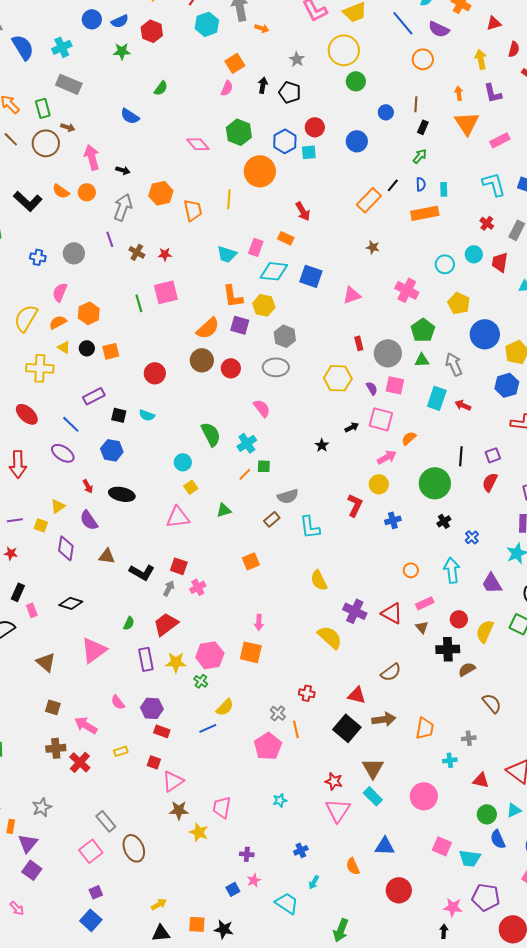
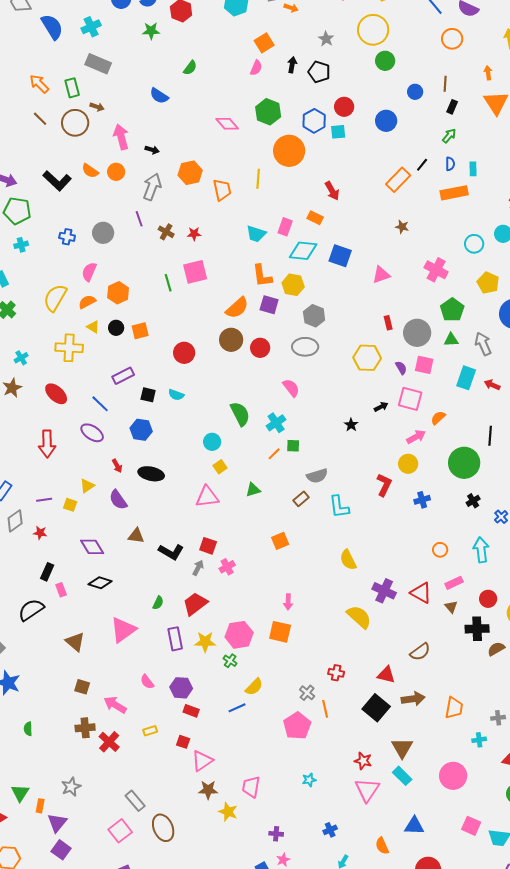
purple diamond: (66, 548) -> (92, 547), moved, turned -40

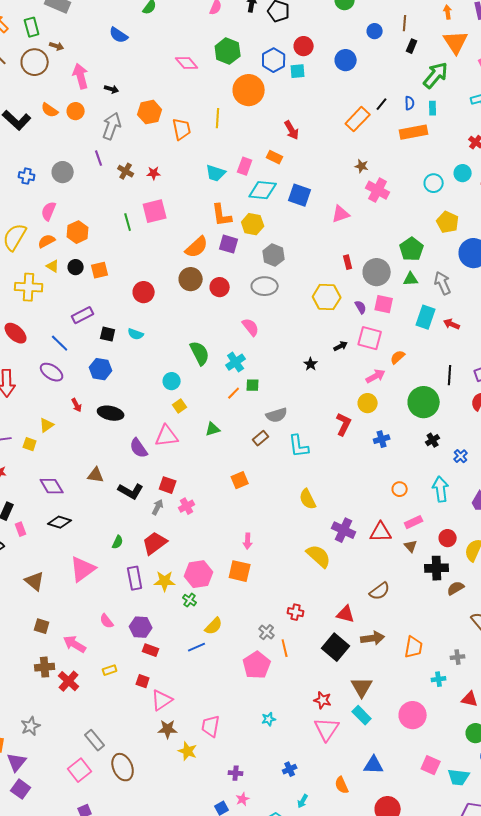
green arrow: (449, 136) -> (436, 75), moved, size x1.8
pink cross: (436, 270) -> (378, 190), moved
purple semicircle: (118, 500) -> (139, 448), moved
red triangle: (421, 593) -> (381, 532), turned -30

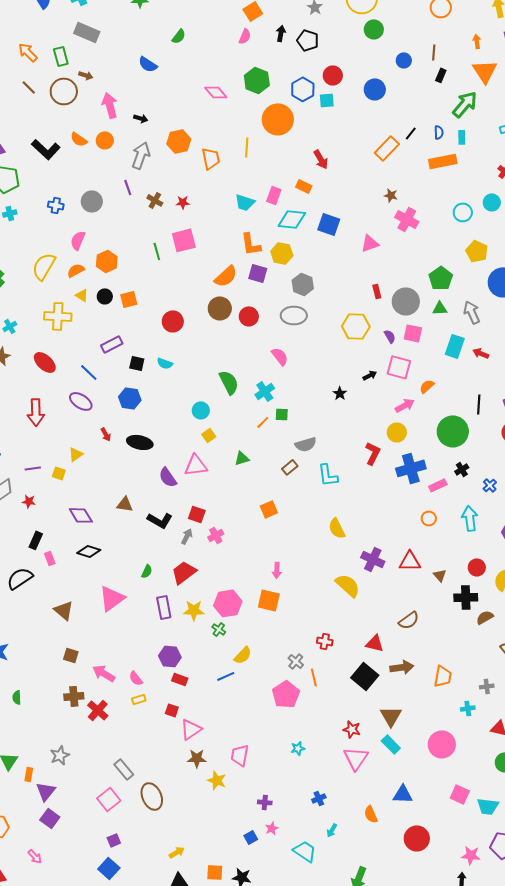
blue cross: (382, 439) -> (411, 468), size x1.8
pink rectangle: (414, 522) -> (438, 485), moved
pink semicircle: (107, 621) -> (136, 678), moved

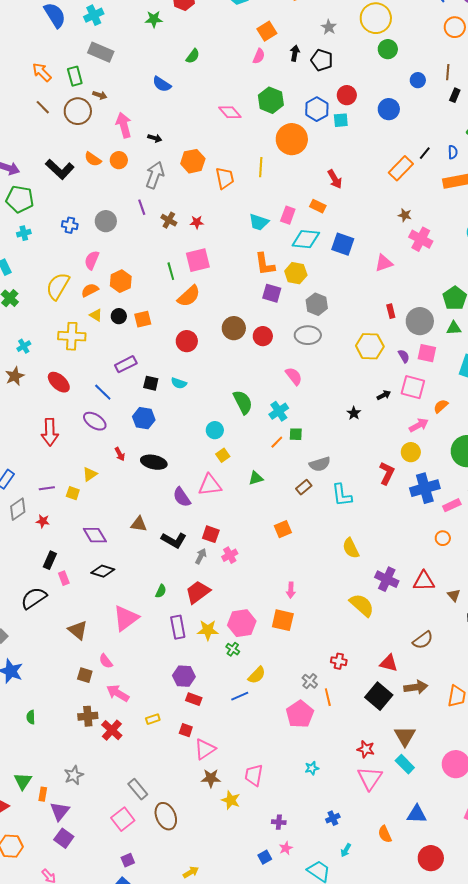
orange semicircle: (226, 276) -> (189, 296), moved
pink semicircle: (136, 678) -> (106, 661), moved

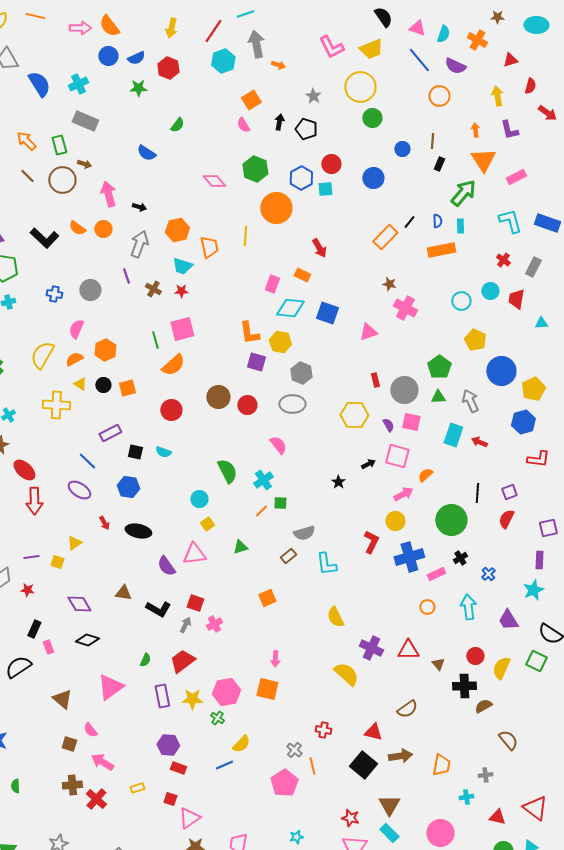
pink semicircle: (259, 56) -> (243, 125), turned 126
cyan trapezoid: (259, 222) -> (182, 266), moved
red ellipse: (59, 382) -> (24, 470), moved

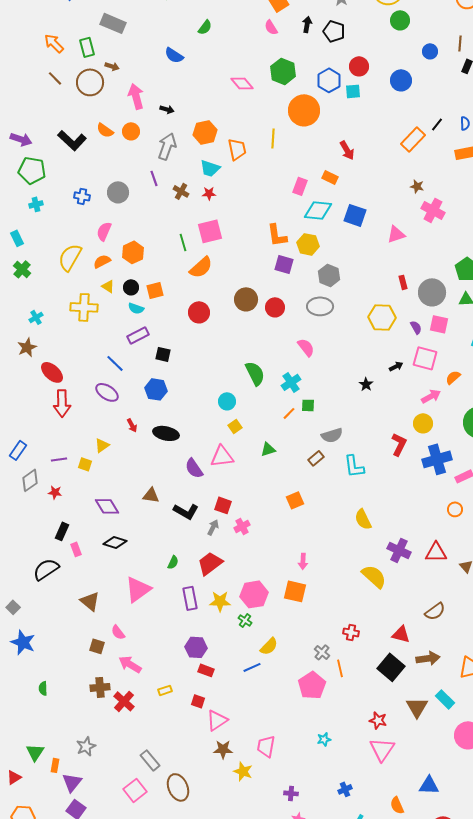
cyan semicircle: (163, 452) -> (136, 308), moved
cyan rectangle: (389, 833) -> (445, 699), moved

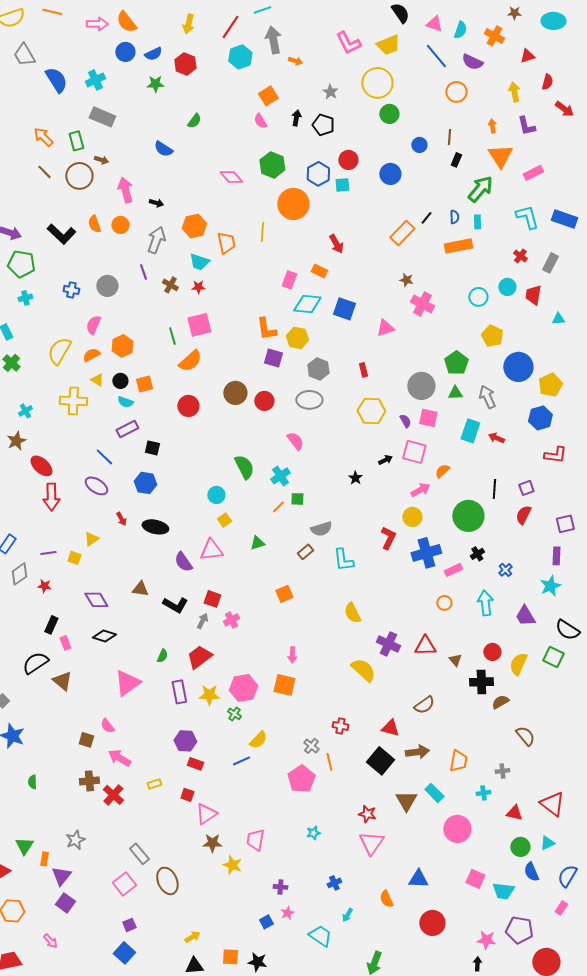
orange semicircle: (105, 130) -> (94, 224), turned 36
red rectangle: (403, 282) -> (363, 370), moved
brown triangle: (90, 601) -> (62, 681), moved

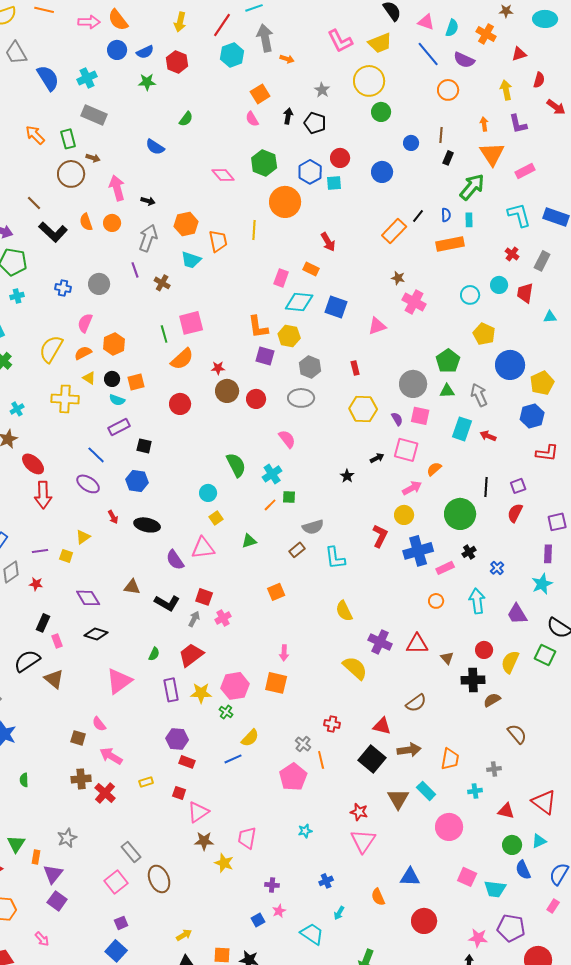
brown line: (44, 172) -> (34, 203), moved
red star: (198, 287) -> (218, 368), moved

